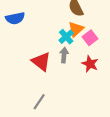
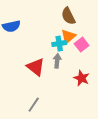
cyan cross: (66, 37) -> (59, 44), turned 32
red star: (90, 64) -> (82, 78), moved

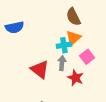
pink square: (82, 45) -> (87, 57), moved
red star: (82, 78) -> (76, 78), moved

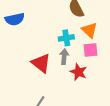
orange triangle: (73, 38) -> (89, 30), moved, turned -35
pink square: (87, 57) -> (91, 50), turned 32

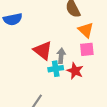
cyan cross: (66, 38) -> (56, 69), moved
red triangle: (41, 63) -> (43, 50), moved

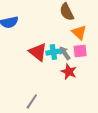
gray arrow: (61, 56) -> (65, 53), moved, turned -40
cyan cross: (56, 69) -> (53, 52), moved

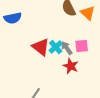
orange triangle: (79, 33) -> (88, 13), moved
cyan cross: (53, 52) -> (56, 47), turned -32

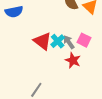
pink square: (82, 46) -> (84, 40), turned 32

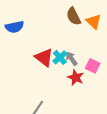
pink square: (84, 40) -> (93, 66), moved

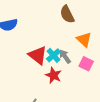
orange triangle: (94, 22) -> (84, 40), moved
red star: (76, 78) -> (53, 75), moved

